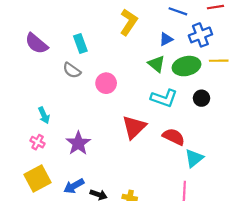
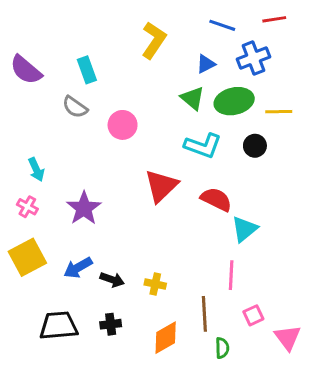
yellow line: (219, 61) -> (279, 112), moved

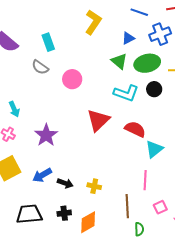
black circle: (255, 146) -> (154, 89), moved
orange diamond: (166, 338) -> (88, 222), moved

